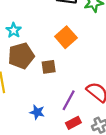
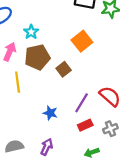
brown square: (49, 67) -> (64, 69), turned -32

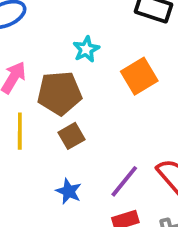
cyan star: (31, 32) -> (86, 49), moved
brown square: (64, 69) -> (72, 136), moved

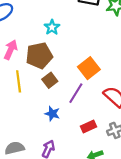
orange square: (139, 76) -> (89, 68), moved
purple line: (124, 181) -> (76, 93), moved

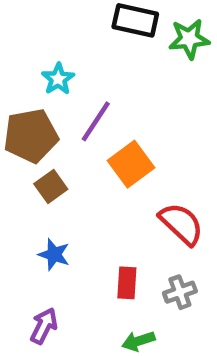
purple line: (76, 93) -> (96, 121), moved
red rectangle: (89, 127) -> (127, 283), turned -64

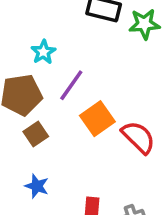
red semicircle: (181, 224) -> (138, 137), moved

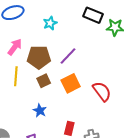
cyan star: (43, 52) -> (50, 23), moved
orange square: (97, 119) -> (71, 83), moved

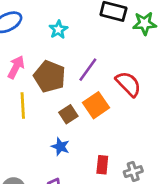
brown pentagon: (39, 57) -> (50, 76), turned 30
brown square: (44, 81) -> (68, 114), moved
red semicircle: (102, 91) -> (128, 84), moved

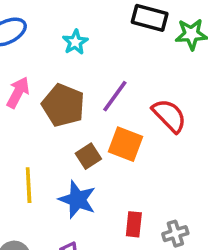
yellow line: (23, 105) -> (29, 185), moved
orange square: (96, 105) -> (126, 144), turned -35
blue star: (60, 147) -> (77, 200), size x1.5

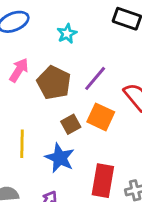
red rectangle: (134, 224) -> (103, 181), size x1.6

